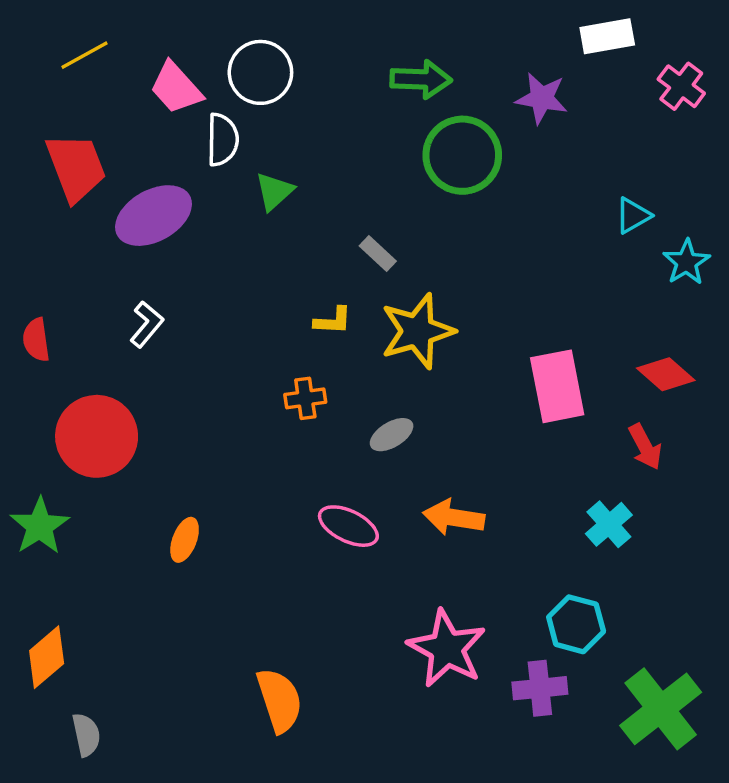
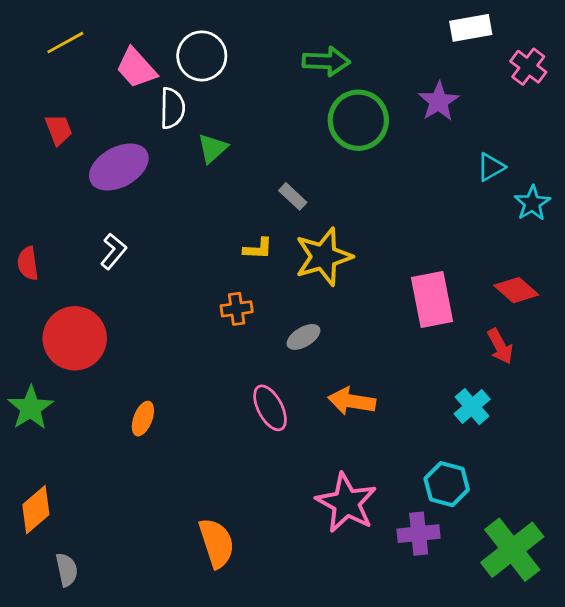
purple star: (542, 98) -> (439, 101), moved, turned 30
red trapezoid: (76, 167) -> (59, 130), size x0.6
pink ellipse: (348, 526) -> (270, 408), turned 36

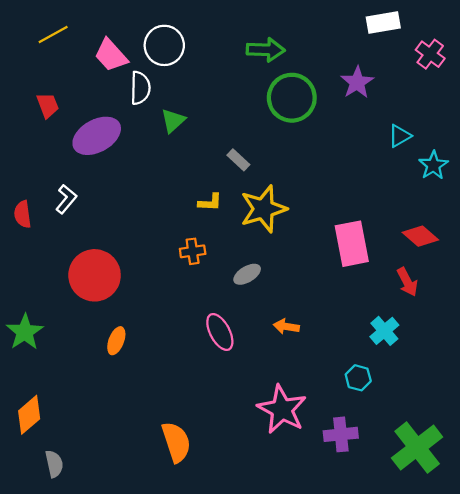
white L-shape: (113, 251) -> (66, 199), moved
red circle: (75, 338) -> (95, 275), moved
orange arrow: (352, 401) -> (286, 327), size x0.7
cyan hexagon: (447, 484) -> (358, 378), moved, size x0.7

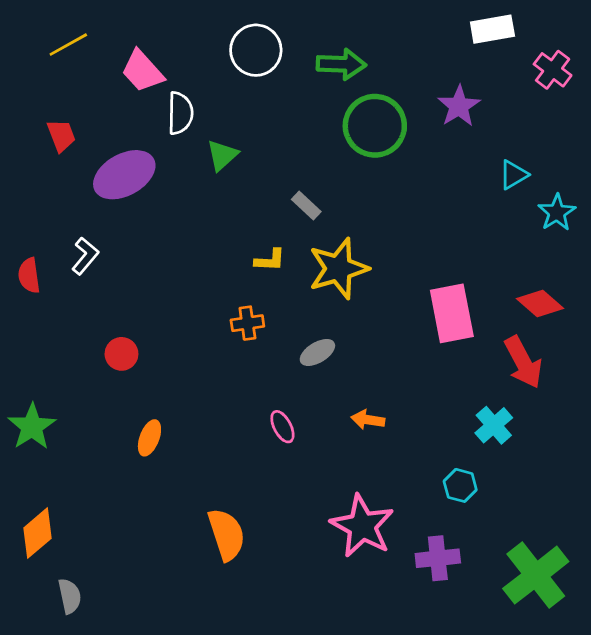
white circle: (164, 45) -> (256, 50), moved
red circle: (95, 275) -> (121, 354), size x0.5
red arrow: (407, 282) -> (523, 362), size x1.4
pink ellipse: (220, 332) -> (282, 427), size x0.7
orange semicircle: (176, 442) -> (226, 534), moved

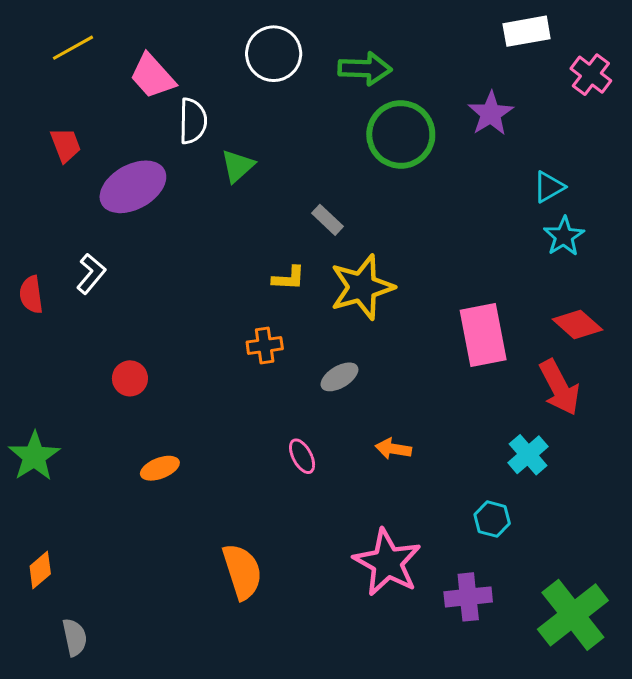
cyan star: (557, 213) -> (564, 236), moved
orange ellipse: (149, 438) -> (160, 468), turned 48
orange diamond: (38, 533) -> (40, 570), size x0.7

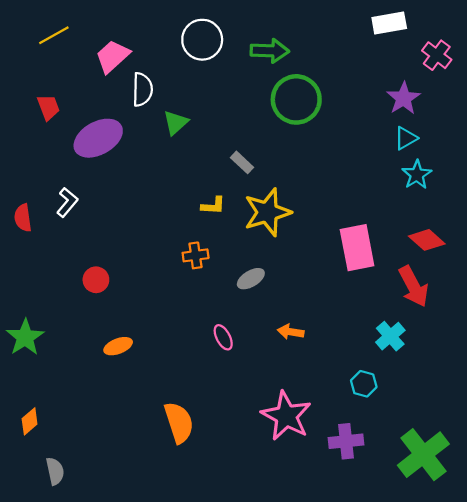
pink trapezoid: (152, 76) -> (113, 56), turned 90
purple star: (491, 114) -> (404, 98), moved

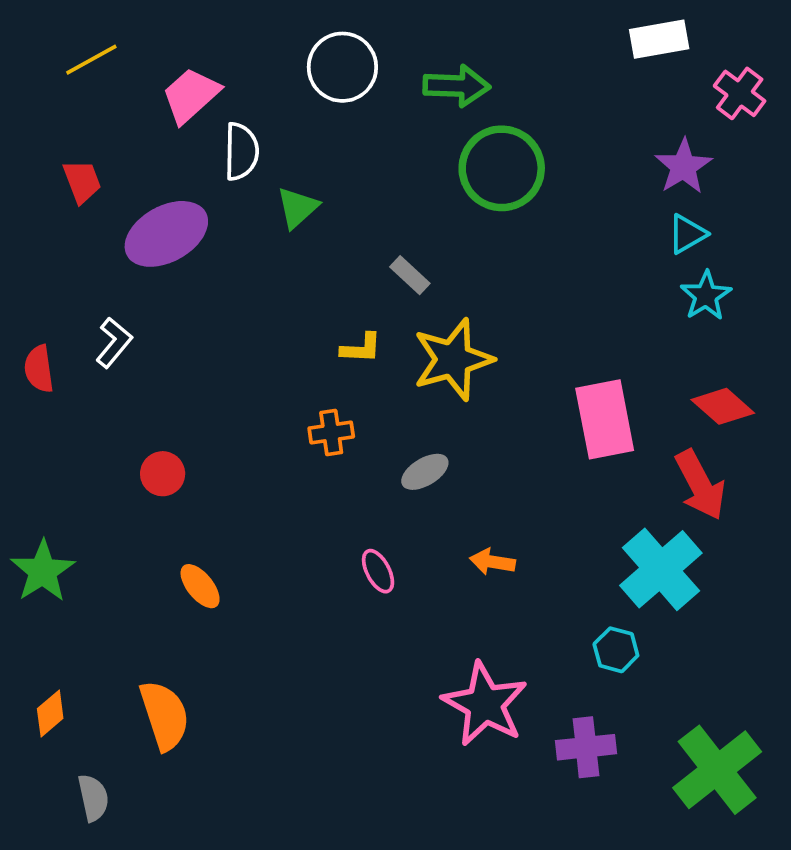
cyan cross: (390, 336) -> (661, 569), size x1.6
orange ellipse: (118, 346) -> (200, 586), turned 72
orange semicircle: (179, 422) -> (164, 715), moved

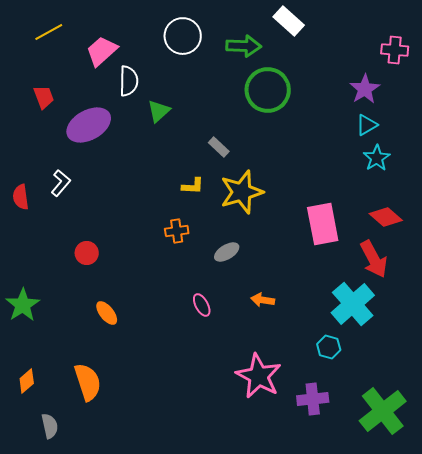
white rectangle: (659, 39) -> (289, 21), moved, turned 52
pink cross: (740, 93) -> (395, 50), turned -32

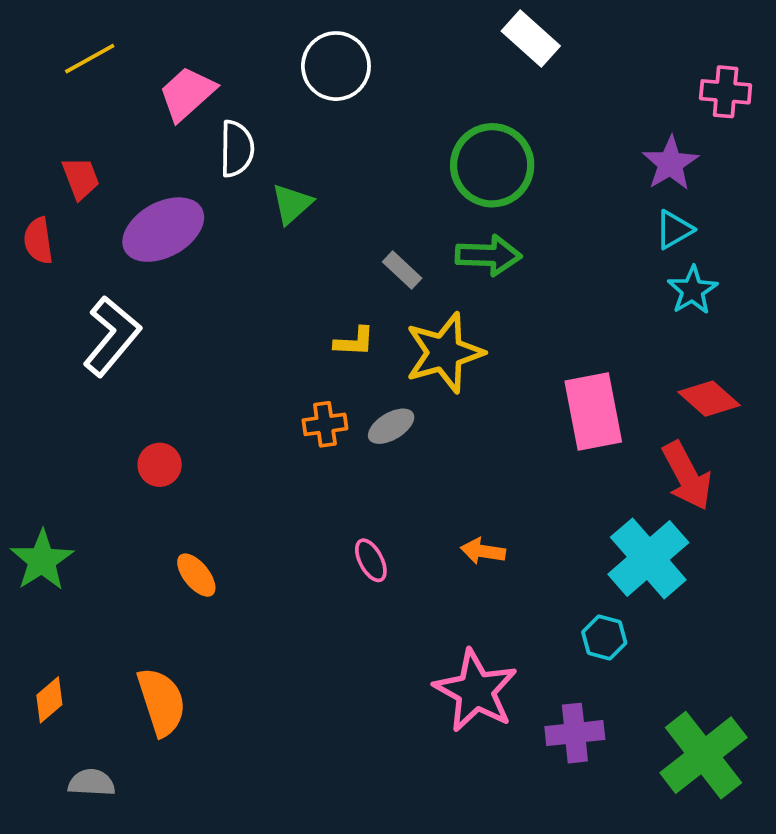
green arrow: (244, 46) -> (488, 255), moved
white L-shape: (61, 183) -> (112, 336), size x1.6
red semicircle: (21, 197) -> (38, 241), moved
gray ellipse: (227, 252) -> (391, 426), moved
gray semicircle: (50, 426) -> (92, 783), turned -75

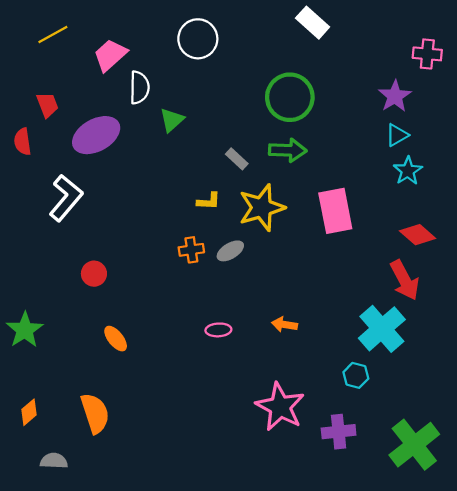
pink rectangle: (593, 411) -> (335, 211), moved
pink ellipse: (371, 560) -> (218, 330), turned -65

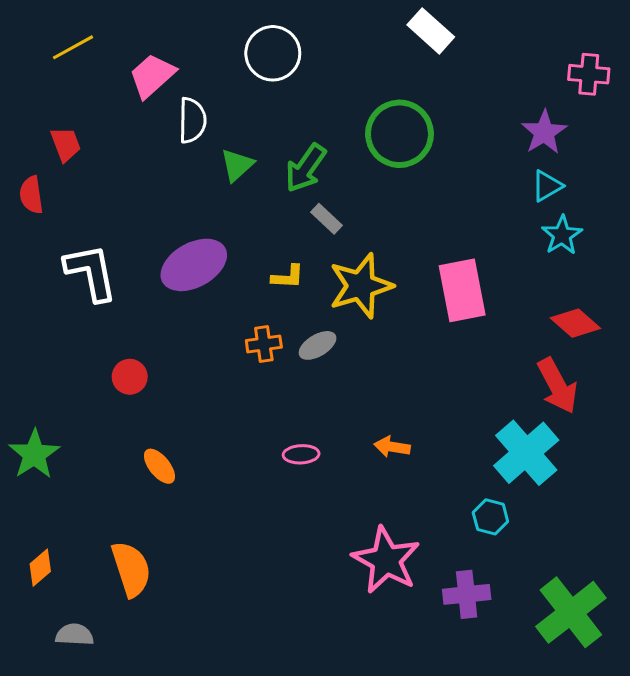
purple ellipse: (96, 135) -> (194, 265), moved
green arrow: (288, 150) -> (306, 168), moved, turned 123
white L-shape: (66, 198) -> (91, 272), turned -51

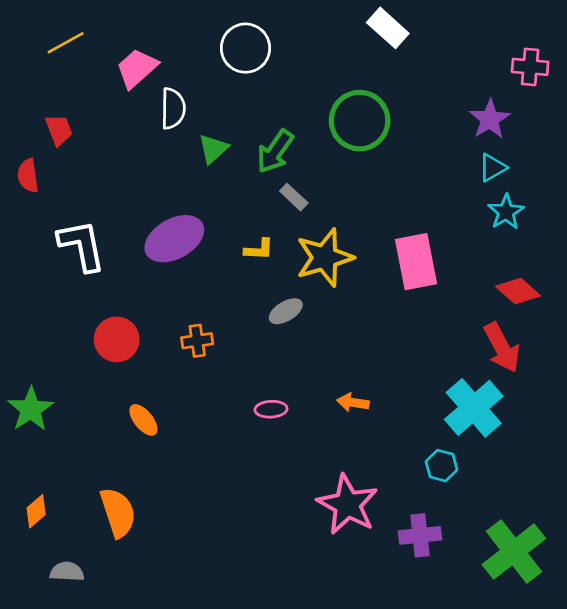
orange cross: (264, 344) -> (197, 341), moved
red circle: (130, 377) -> (117, 339), size x1.4

